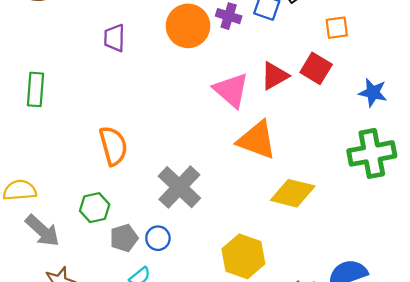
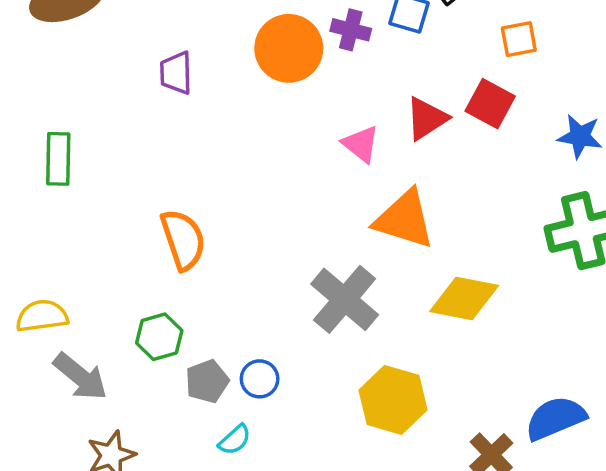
pink triangle: (231, 90) -> (361, 144), size x0.7
gray cross: (179, 187) -> (345, 299), moved

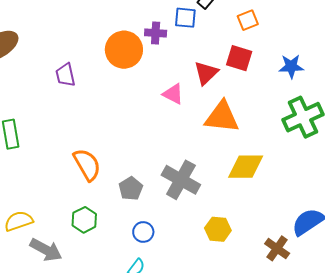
orange triangle: (404, 219) -> (222, 117), moved
gray pentagon: (207, 381) -> (131, 189), moved
yellow hexagon: (393, 400) -> (218, 229), size x0.7

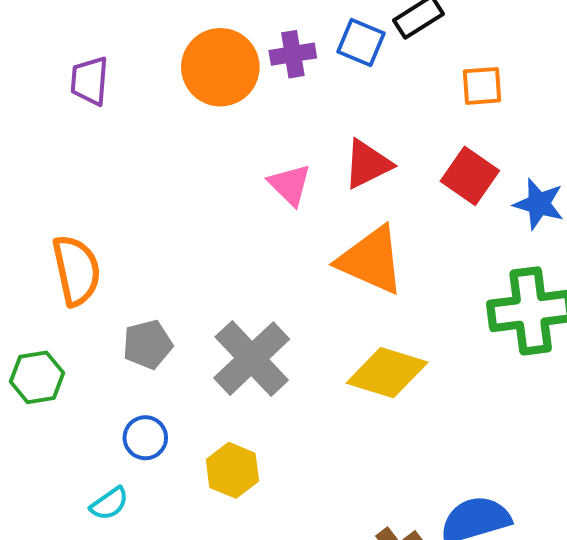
purple cross: (156, 33) -> (293, 54), turned -30
red square: (239, 58) -> (470, 176), moved
yellow hexagon: (218, 229) -> (232, 470), moved

